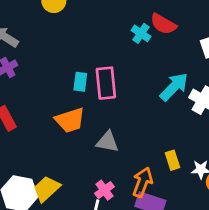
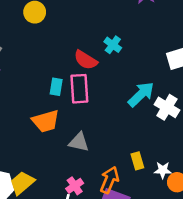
red semicircle: (163, 24) -> (86, 60), moved

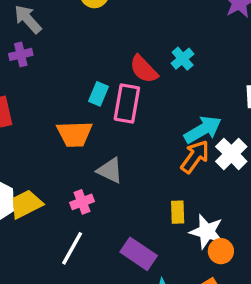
white star: (163, 170) -> (207, 232), size x1.5
orange arrow: (109, 180) -> (195, 157), moved
pink cross: (75, 186) -> (82, 202), moved

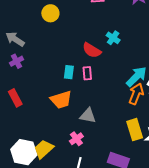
pink rectangle: (127, 103) -> (87, 73), size x0.6
yellow rectangle: (178, 212) -> (135, 130), size x1.5

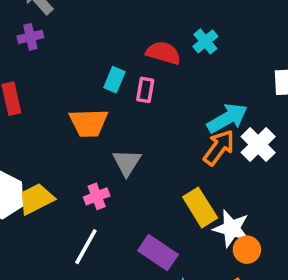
red semicircle: (92, 50) -> (163, 53), turned 150
gray triangle: (88, 116) -> (127, 162), turned 36
yellow rectangle: (135, 130) -> (200, 207), turned -30

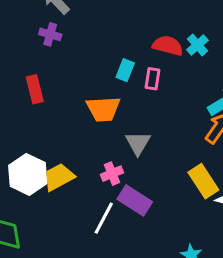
purple cross: (30, 37) -> (50, 34), turned 30
cyan cross: (205, 41) -> (197, 45), moved
purple rectangle: (158, 253) -> (135, 200), moved

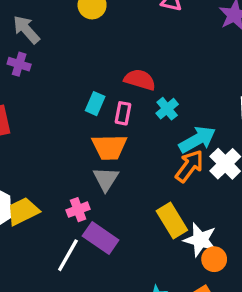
cyan cross: (197, 45) -> (167, 109), moved
orange trapezoid: (103, 109) -> (109, 147), moved

